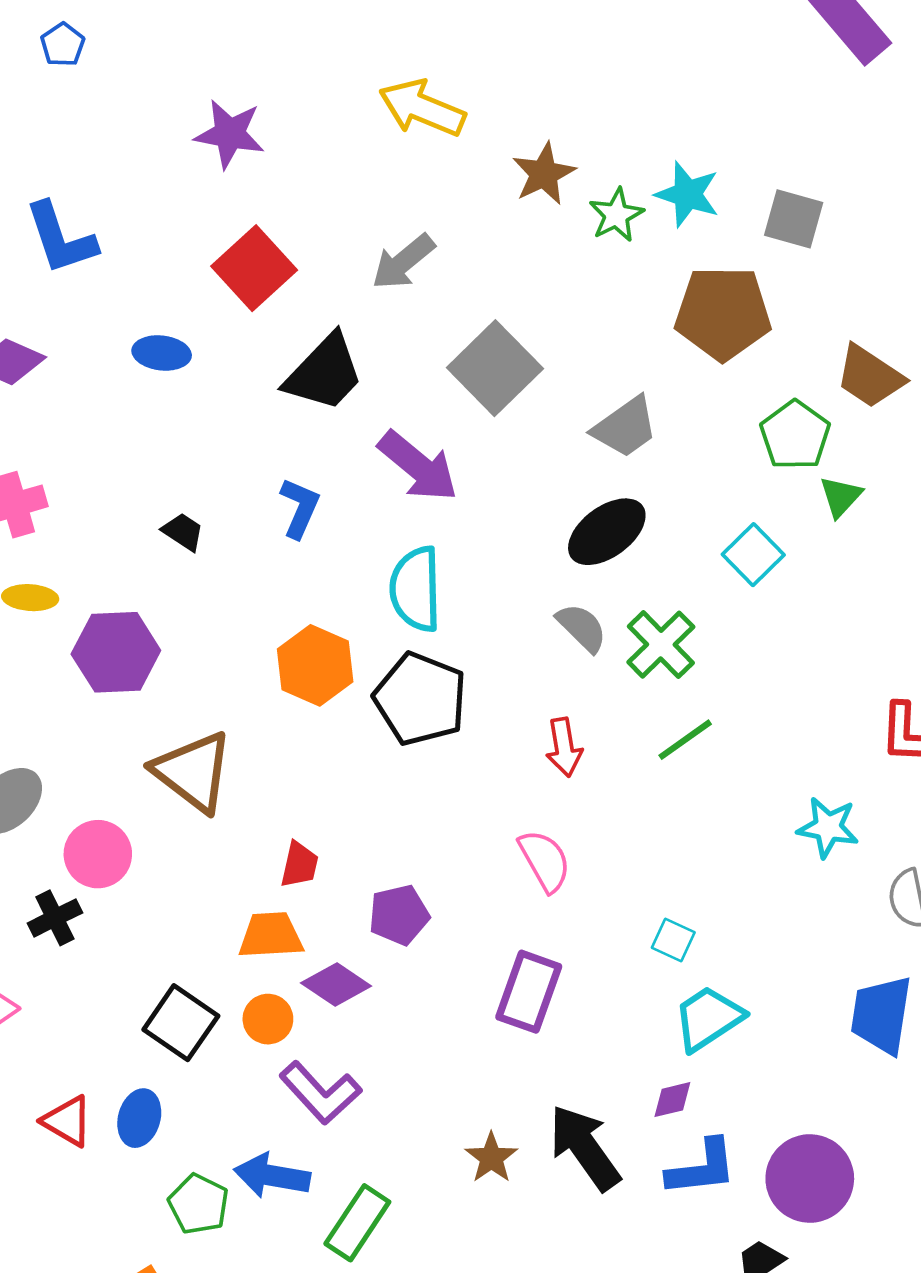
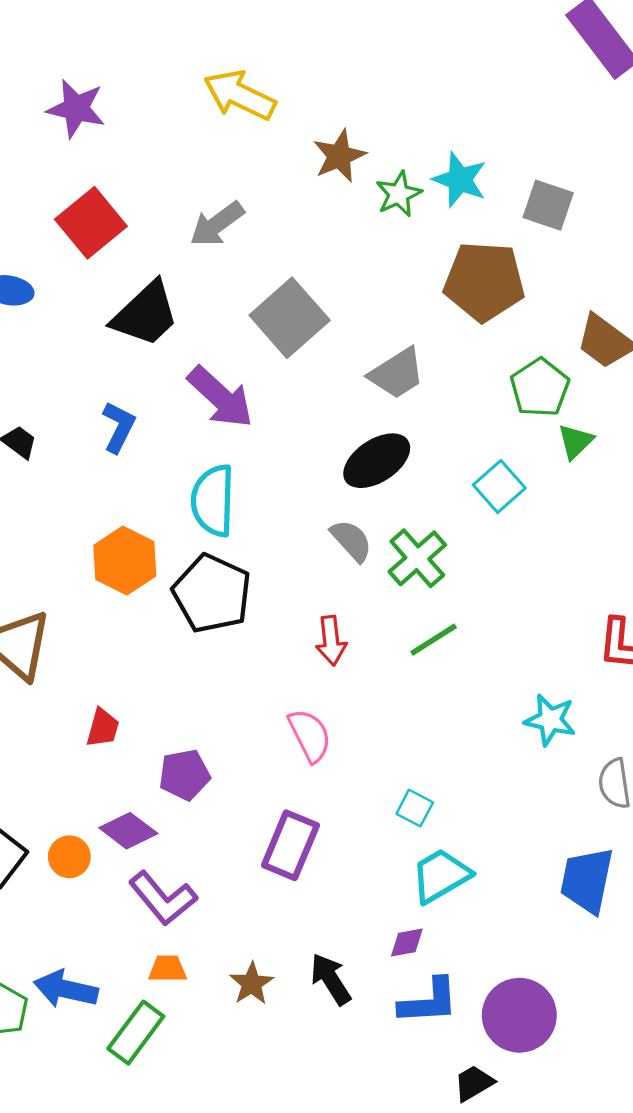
orange trapezoid: (271, 935) -> (167, 969), moved, size x0.7
purple L-shape: (320, 1093) -> (163, 898), moved
black arrow: (585, 1147) -> (331, 979), size x0.7

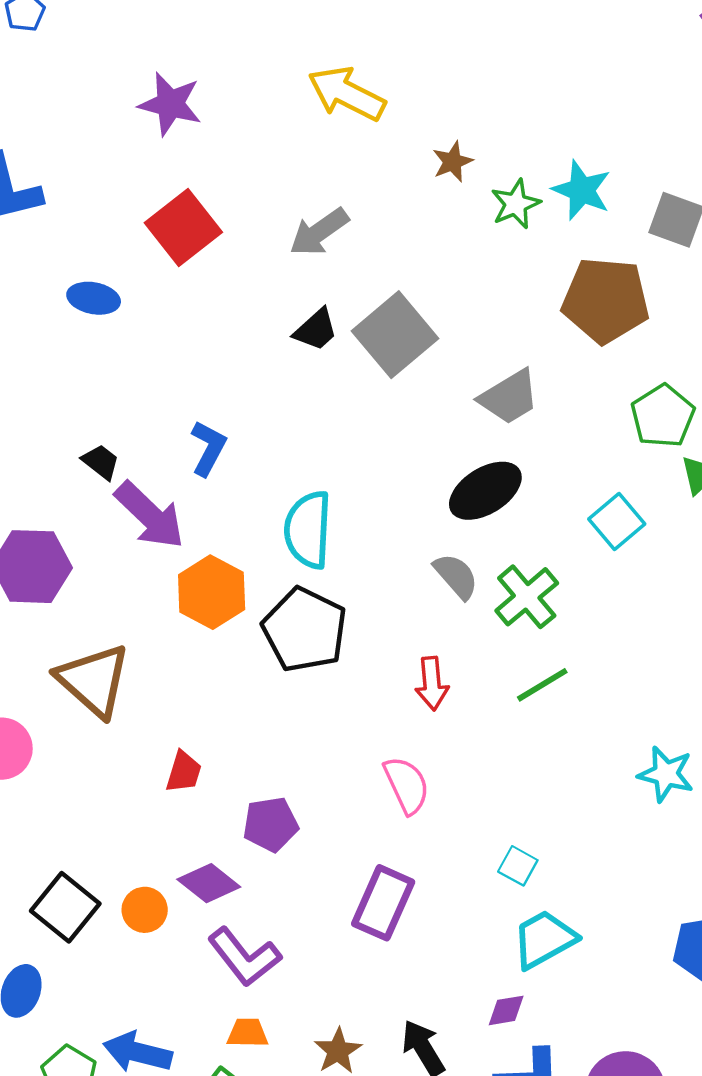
brown star: (339, 156) -> (453, 162), size x0.7
black trapezoid: (145, 314) -> (316, 330), moved, size x0.6
purple arrow: (220, 397) -> (150, 515), moved

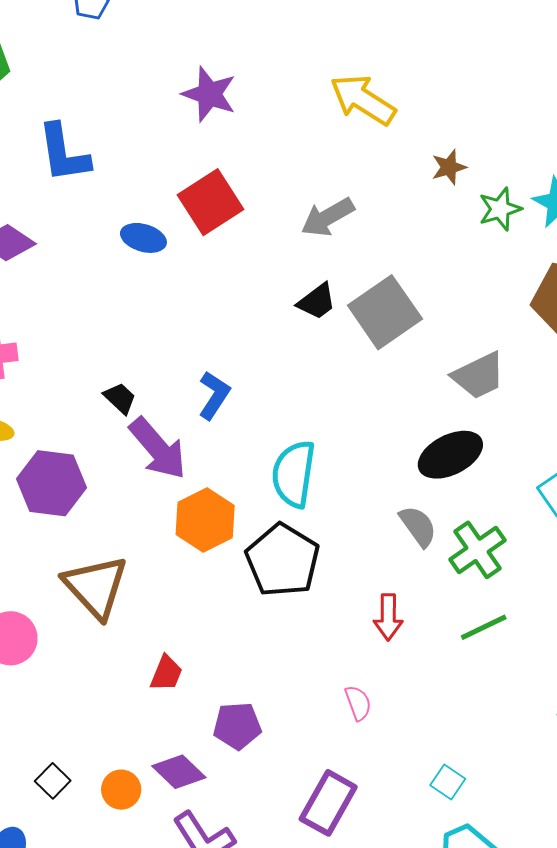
blue ellipse: (94, 298) -> (143, 238), moved
pink semicircle: (407, 785) -> (358, 703), size x0.7
black square: (65, 907) -> (53, 781), size x0.6

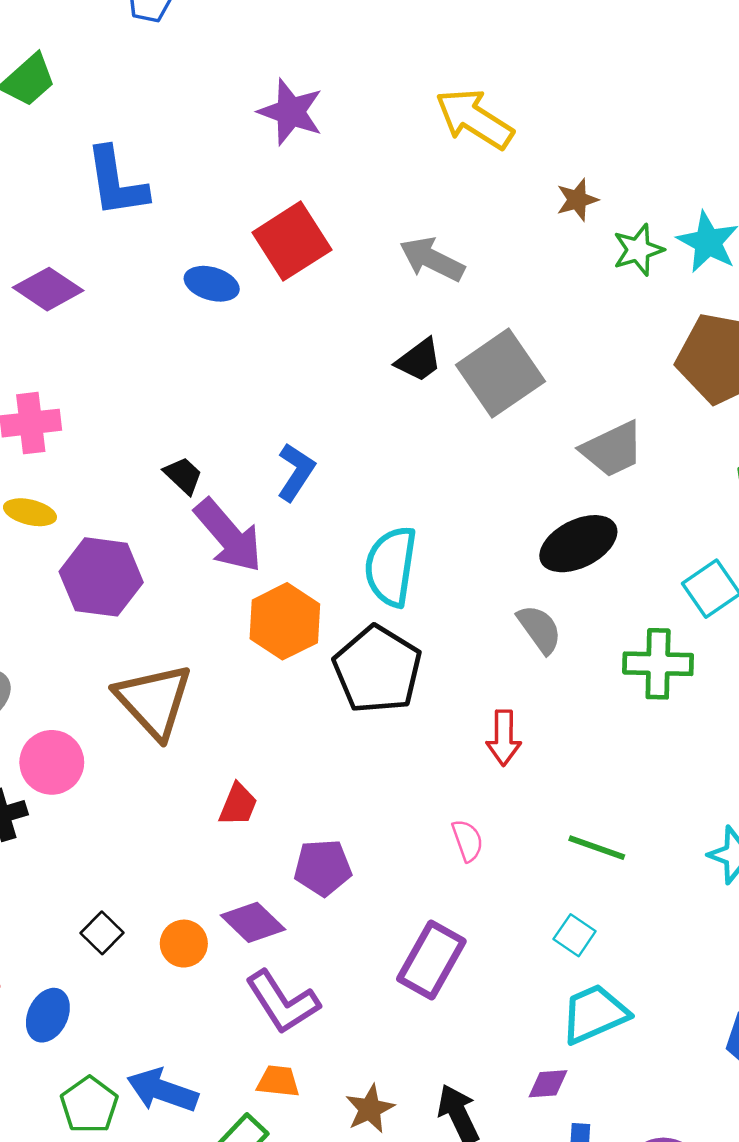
gray arrow: (328, 217) -> (432, 259), turned 56
green cross: (478, 550) -> (658, 664), moved, turned 36
green line: (484, 627) -> (597, 848), moved, turned 45

